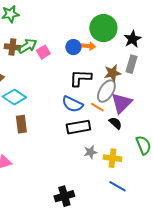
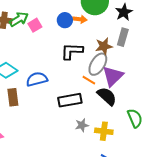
blue semicircle: (72, 104) -> (37, 79), moved, turned 140
black semicircle: (115, 123) -> (107, 96), size x1.5

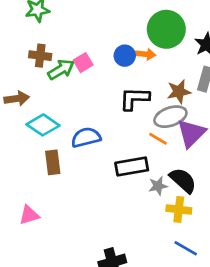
green arrow: (19, 19) -> (61, 69), moved
gray ellipse: (98, 64) -> (170, 117), turned 40
black semicircle: (107, 96) -> (183, 180), moved
gray star: (82, 125) -> (158, 186), moved

